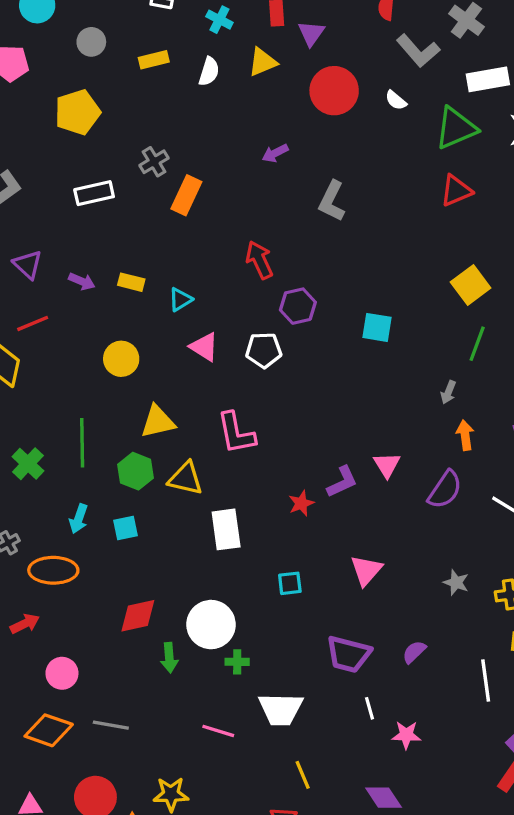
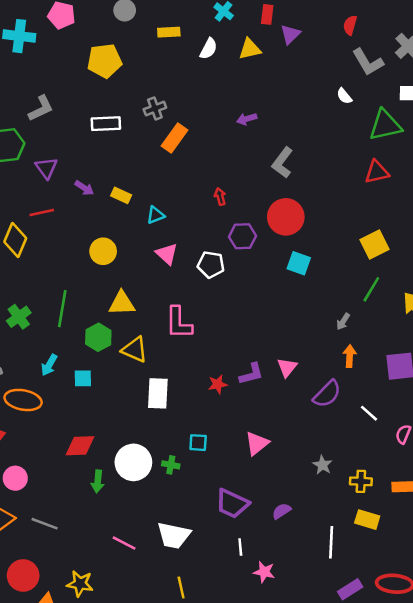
red circle: (334, 91) -> (286, 217), moved
red arrow: (259, 260) -> (220, 197), size x0.6
green cross: (237, 662) -> (171, 465), moved

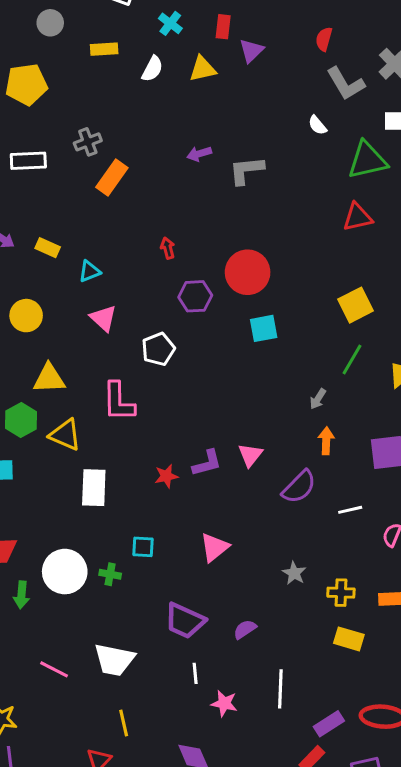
gray L-shape: (282, 163) -> (246, 170), moved, turned 48
cyan square: (299, 263) -> (264, 328), turned -30
white pentagon: (211, 265) -> (158, 349), moved, turned -30
white line: (369, 413) -> (350, 510), turned -54
white line: (331, 542) -> (280, 689), moved

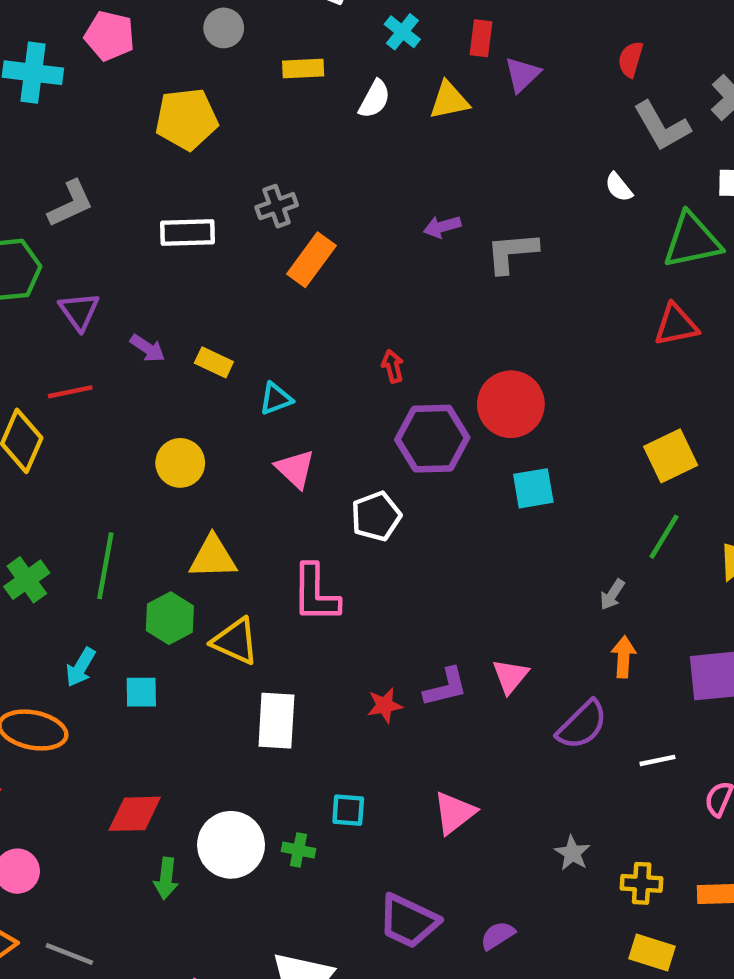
purple hexagon: (195, 296) -> (432, 439), size x1.4

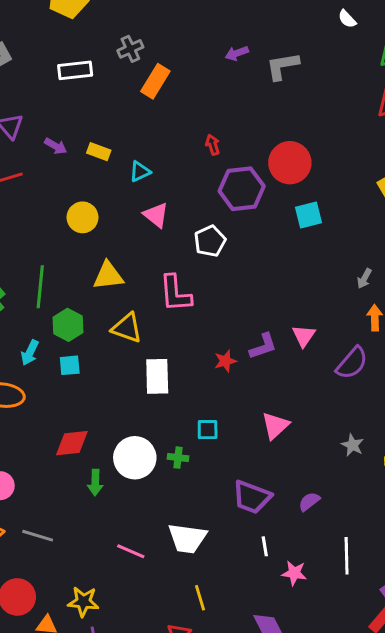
green hexagon: (170, 618) -> (68, 325), moved

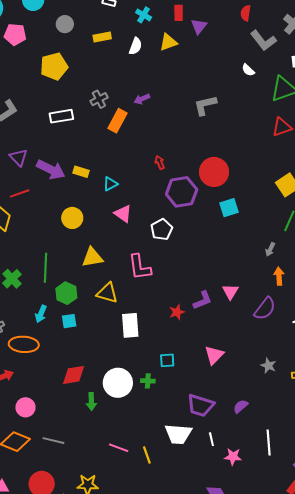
purple arrow: (237, 53) -> (142, 99), moved
purple arrow: (56, 146) -> (51, 170), size x1.8
white trapezoid: (187, 538) -> (178, 434), moved
yellow line: (200, 598) -> (147, 455), moved

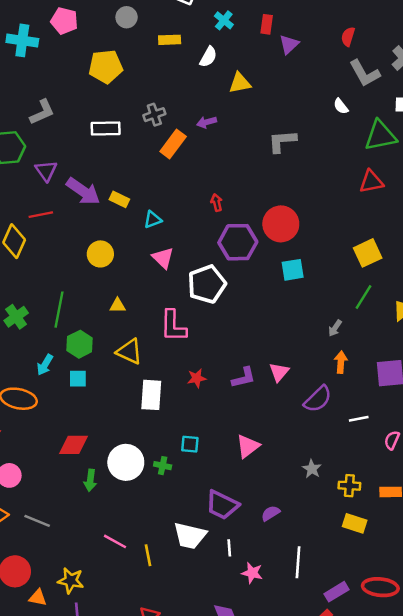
yellow triangle: (168, 42) -> (240, 83), moved
white pentagon: (162, 229) -> (207, 284), size x1.4
yellow triangle: (92, 257) -> (118, 306), size x0.6
red star: (177, 312) -> (197, 378), moved

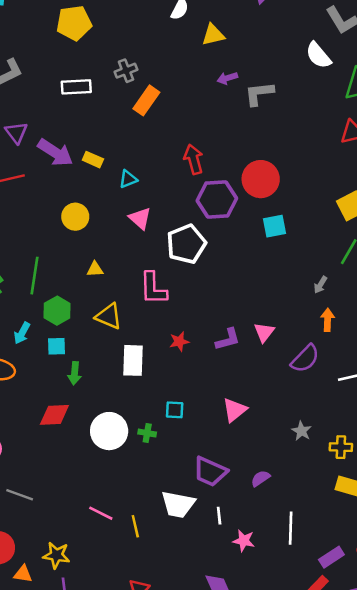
white semicircle: (341, 106) -> (318, 55), size x1.6
purple arrow: (207, 122) -> (227, 78), moved
red arrow: (217, 203) -> (194, 159), size x1.6
green arrow: (90, 480) -> (75, 373), moved

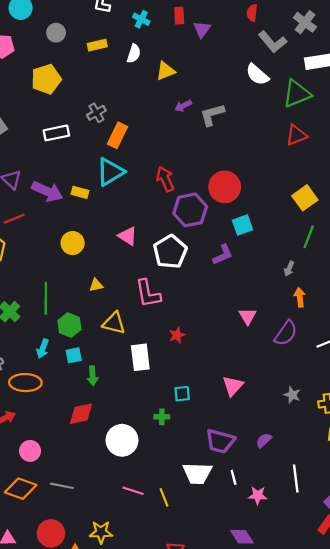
cyan triangle: (128, 179) -> (110, 172), moved, size x1.8
purple L-shape: (228, 339) -> (223, 255), moved
white circle: (109, 431) -> (122, 440), moved

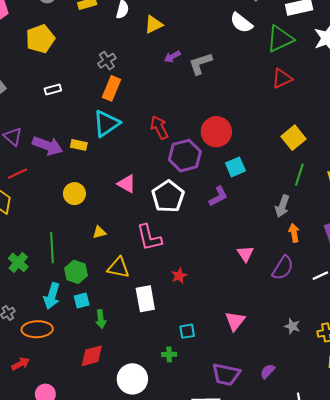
gray cross: (96, 113) -> (107, 61), moved
white rectangle: (56, 133) -> (53, 90), size x0.7
gray arrow: (289, 269) -> (282, 206), size x1.5
cyan arrow: (43, 349) -> (52, 296), size x1.4

